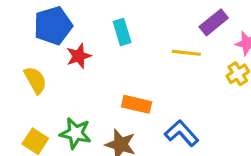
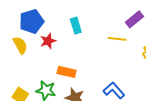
yellow semicircle: (35, 80) -> (20, 45), moved
orange rectangle: (137, 104) -> (67, 72), moved

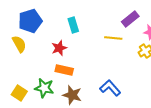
red star: (48, 41) -> (59, 48), moved

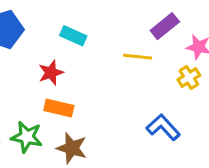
cyan rectangle: (73, 25) -> (73, 36), turned -49
blue L-shape: (110, 88) -> (163, 127), moved

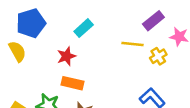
cyan rectangle: (73, 36) -> (84, 28), turned -66
yellow cross: (189, 77) -> (158, 56), moved

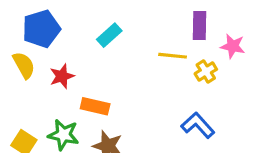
purple rectangle: (153, 21) -> (199, 26), turned -50
red star: (66, 56) -> (62, 76), moved

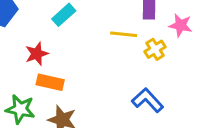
red star: (62, 76) -> (37, 54), moved

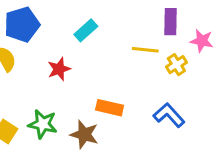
orange rectangle: (50, 82) -> (110, 108), moved

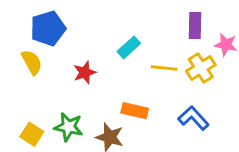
cyan rectangle: (86, 30) -> (129, 47), moved
yellow line: (145, 50) -> (164, 68), moved
yellow cross: (176, 65) -> (201, 68), size x1.4

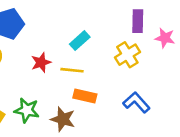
yellow line: (164, 68) -> (72, 70), moved
yellow cross: (201, 68) -> (127, 55), moved

